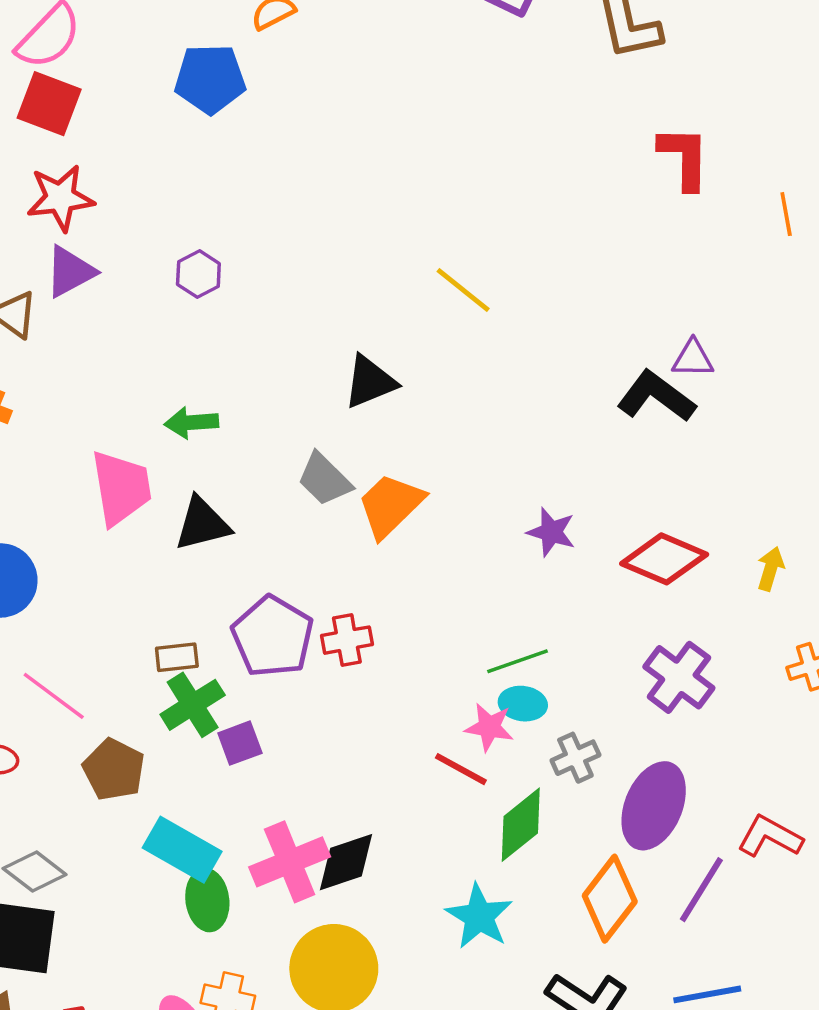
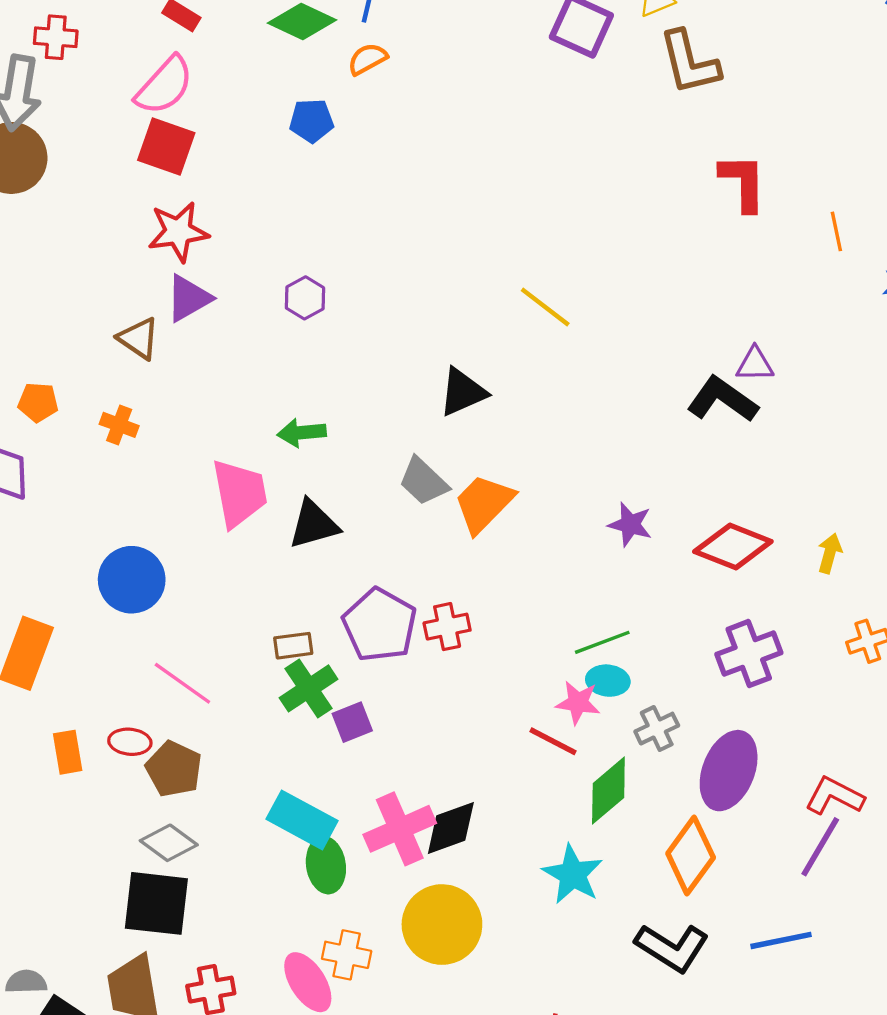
blue pentagon: (210, 79) -> (311, 121), size x0.7
purple cross: (679, 677) -> (749, 654), turned 34
brown pentagon: (114, 770) -> (174, 769), moved
purple line: (701, 890) -> (820, 847), moved

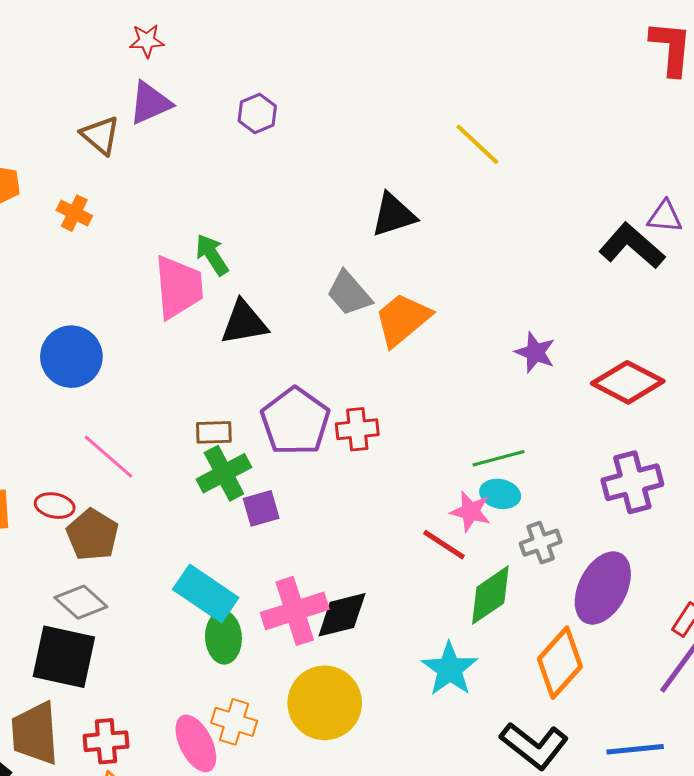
red star: (178, 232) -> (147, 41), size x0.6
green arrow: (302, 433) -> (212, 255), moved, turned 57

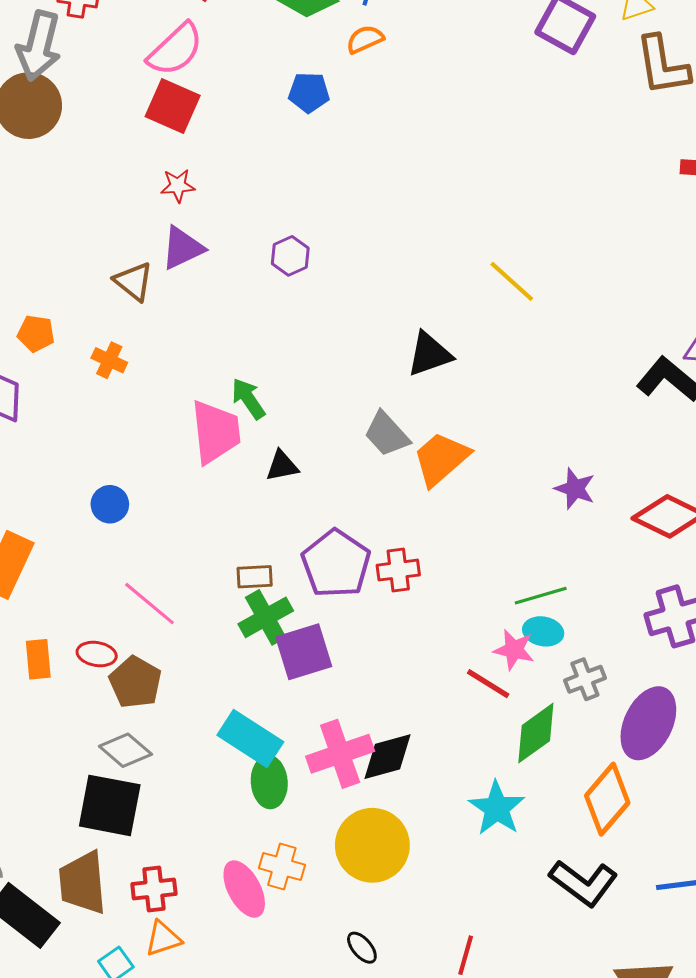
black triangle: (244, 323) -> (282, 466), size x0.7
blue circle: (71, 357) -> (110, 504), size x0.6
purple square: (261, 508) -> (304, 652), size x1.5

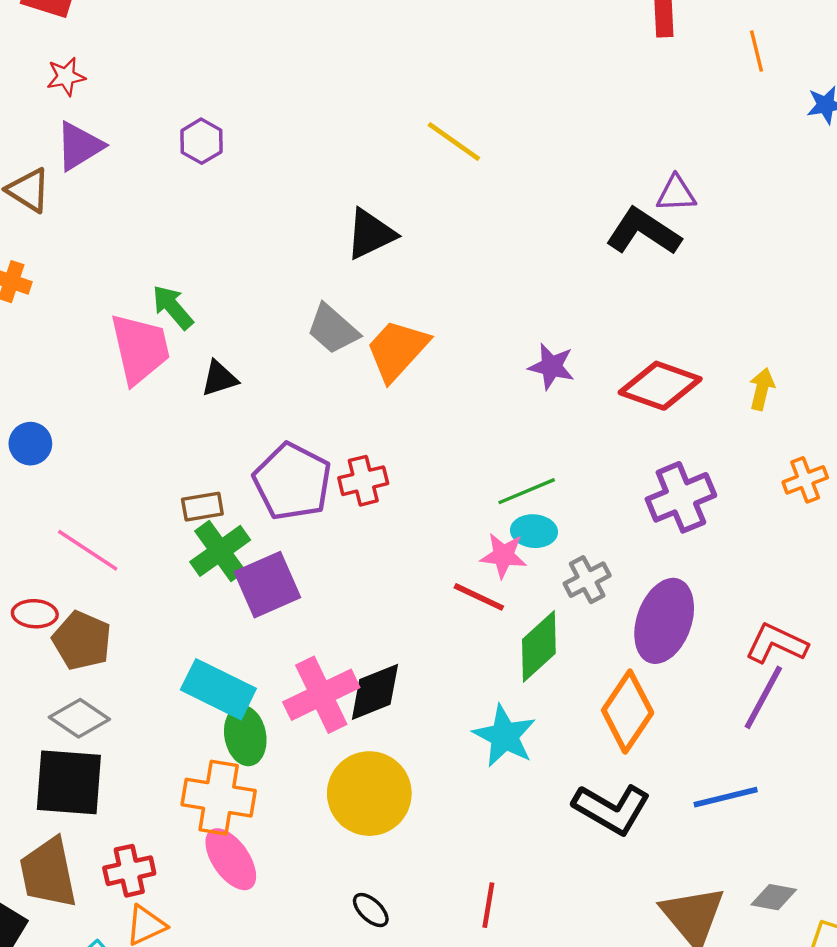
orange cross: (282, 867) -> (219, 798), moved, size x1.4

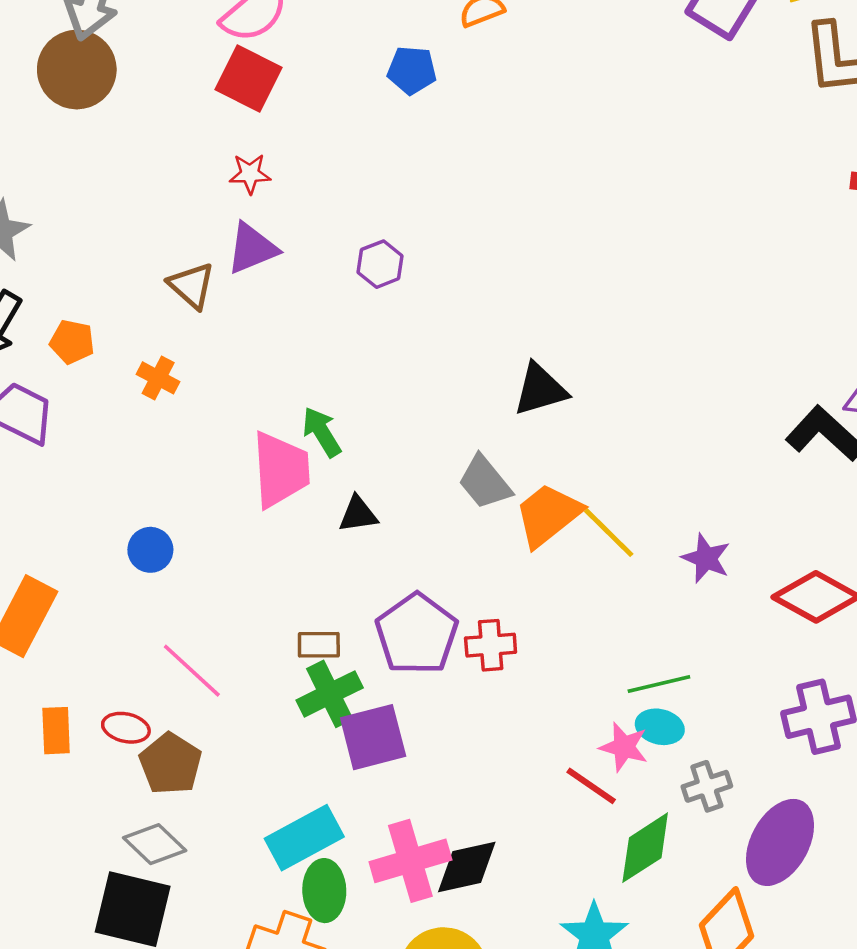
yellow line: (454, 142) -> (609, 533), moved
cyan rectangle: (218, 689) -> (304, 838), turned -64

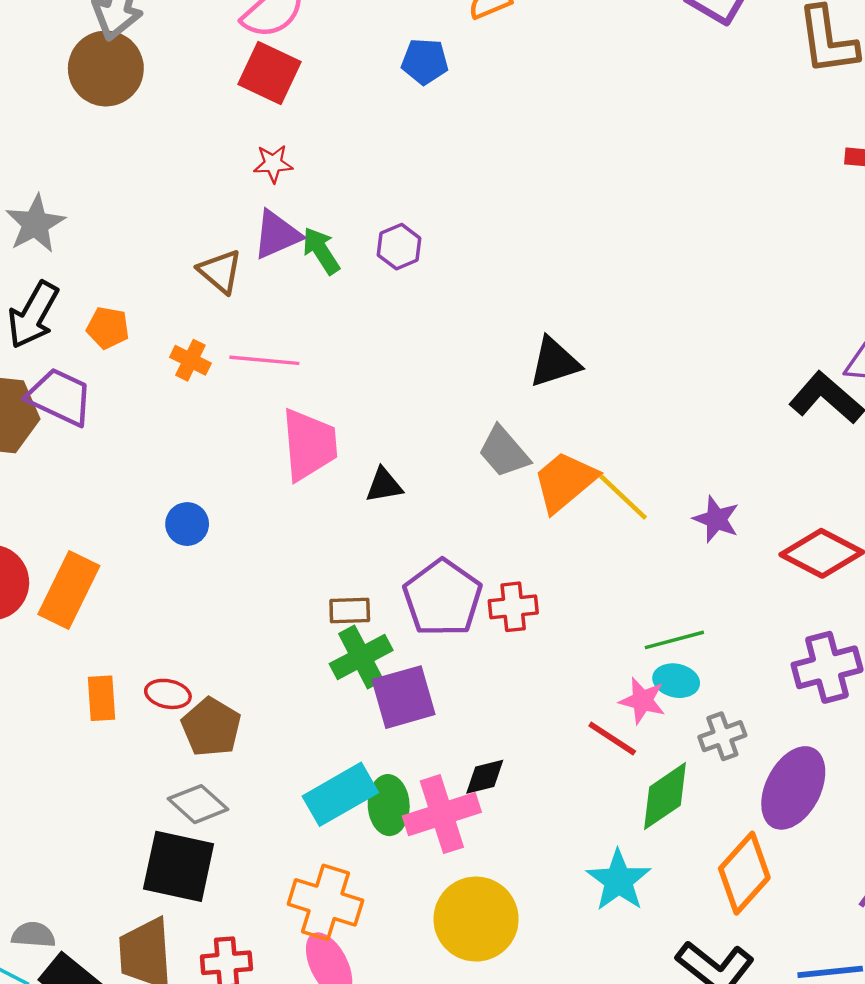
green arrow: (322, 432) -> (321, 251), moved
pink line: (192, 671) -> (264, 360), moved, turned -36
black diamond: (467, 867) -> (485, 777), moved, size x0.7
green ellipse: (324, 891) -> (389, 805), moved

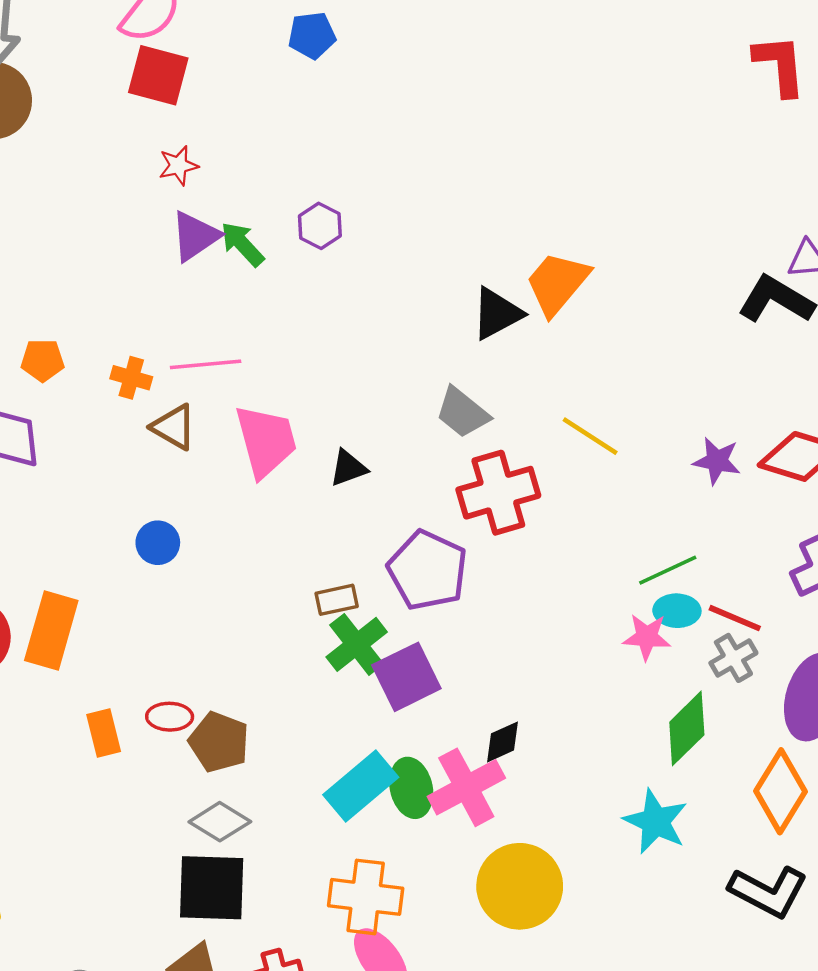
brown triangle: (220, 271) -> (174, 427), moved
orange trapezoid: (565, 482) -> (557, 283), moved
purple star: (716, 519) -> (717, 461), moved
red cross: (513, 607) -> (498, 493), moved, size x1.6
red line: (612, 738) -> (735, 618), moved

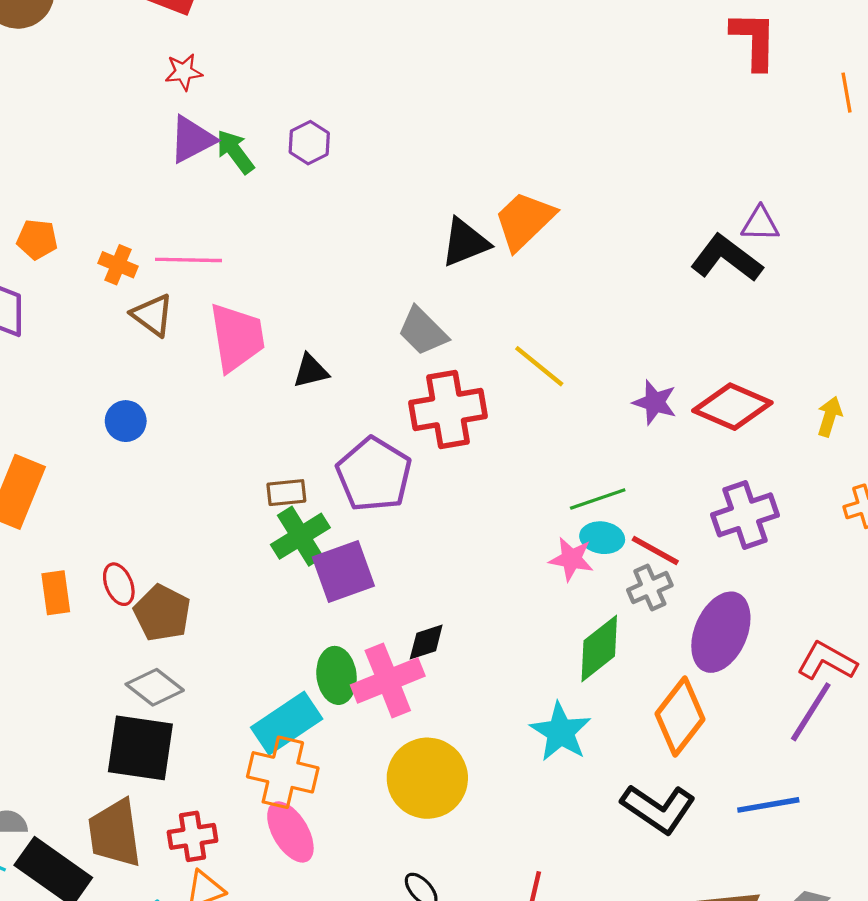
red ellipse: (170, 717) -> (119, 584), turned 60
cyan rectangle: (361, 786) -> (287, 723), moved

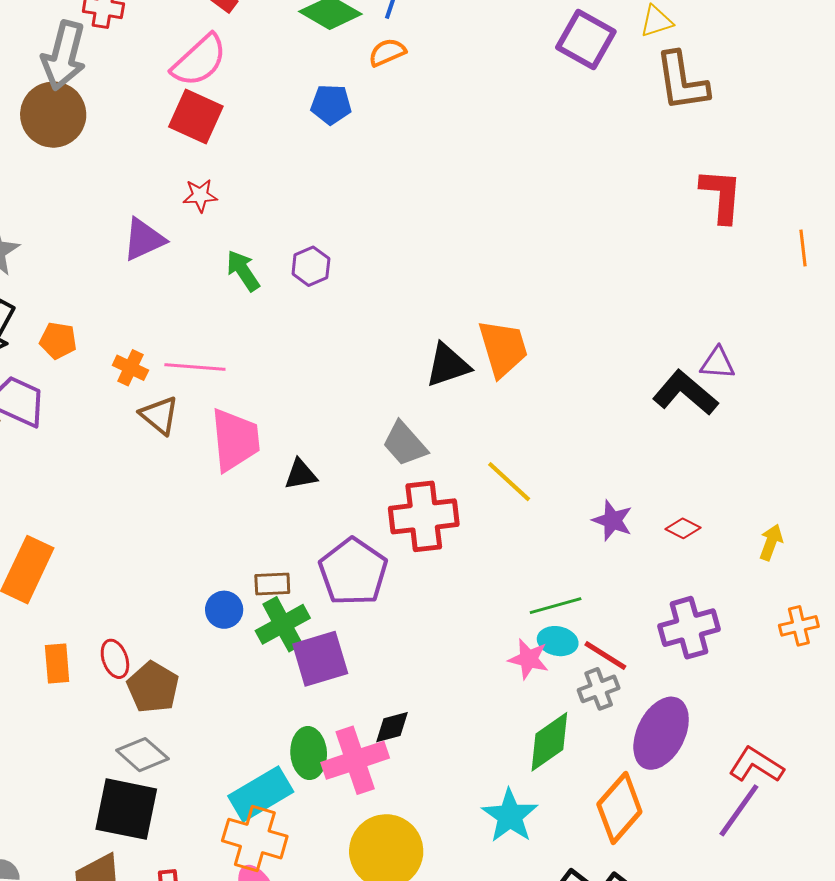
purple triangle: (192, 139) -> (144, 239), moved
orange trapezoid: (524, 221) -> (503, 348), turned 114
red diamond: (732, 407) -> (683, 528), size x0.5
blue circle: (126, 421) -> (224, 610), moved

